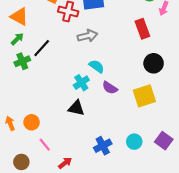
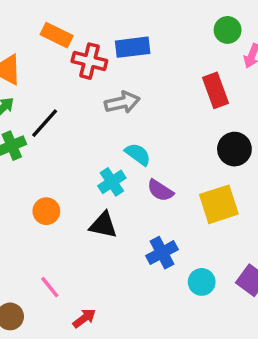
orange circle: (32, 122) -> (46, 211), moved
blue cross: (103, 146) -> (162, 253), moved

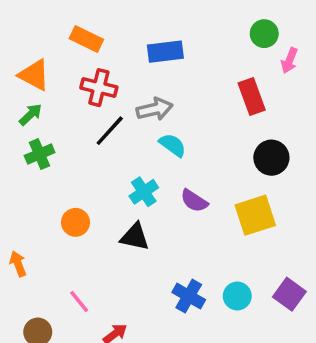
red cross: (89, 61) -> (99, 88), moved
black line: (45, 123) -> (110, 131), moved
cyan semicircle: (138, 154) -> (173, 145), moved
blue cross: (162, 253) -> (189, 296), moved, turned -32

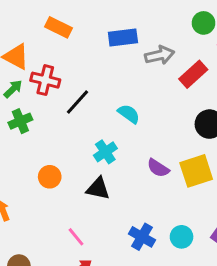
red cross: (99, 88) -> (45, 80), moved
red rectangle: (252, 97) -> (193, 74), turned 68
gray arrow: (155, 109) -> (160, 55), moved
purple semicircle: (194, 201) -> (158, 168), moved
pink line: (79, 301) -> (76, 237), moved

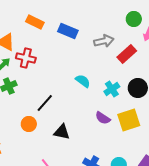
blue rectangle: (123, 38) -> (68, 31), moved, turned 30
black line: (78, 102) -> (45, 103), moved
cyan cross: (105, 152) -> (112, 89), moved

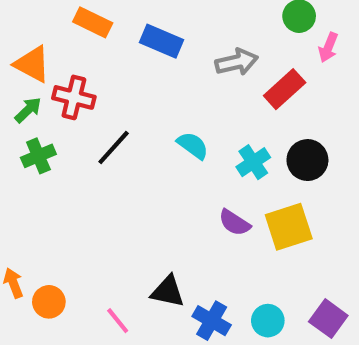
black line: (45, 103) -> (114, 148), moved
orange circle: (29, 124) -> (49, 302), moved
black triangle: (62, 132) -> (168, 291), moved

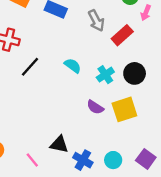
gray arrow: (237, 62) -> (96, 21), turned 75

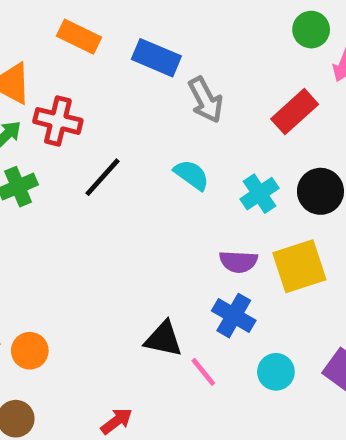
gray arrow: (96, 21) -> (206, 100), moved
purple semicircle: (95, 107) -> (238, 262), turned -30
pink line: (32, 160) -> (203, 372), moved
blue cross: (83, 160) -> (234, 316), moved

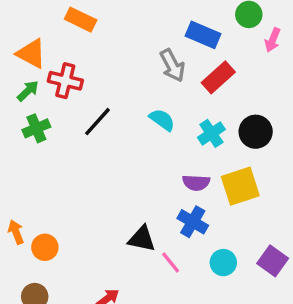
blue rectangle: (156, 58) -> (203, 35), moved
red rectangle: (295, 112) -> (218, 77), moved

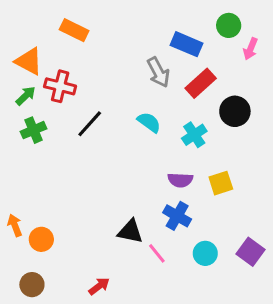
black circle: (256, 132) -> (235, 111), moved
yellow square: (240, 186) -> (221, 183), size x0.7

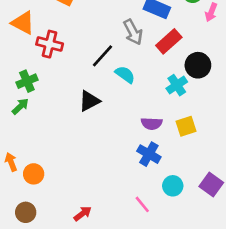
green arrow: (26, 96) -> (20, 106), moved
black line: (90, 124) -> (103, 56), moved
cyan cross: (194, 135) -> (177, 85), moved
black triangle: (130, 232) -> (89, 101), moved, turned -40
pink line: (157, 253) -> (142, 204), moved

